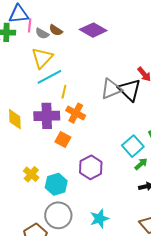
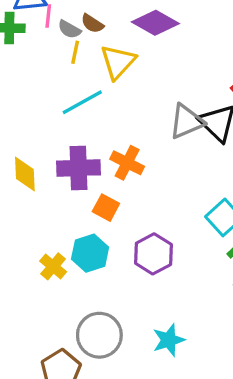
yellow triangle: (42, 58) -> (118, 62), moved
yellow line: (64, 92) -> (75, 52), moved
cyan hexagon: (56, 184) -> (90, 253), moved

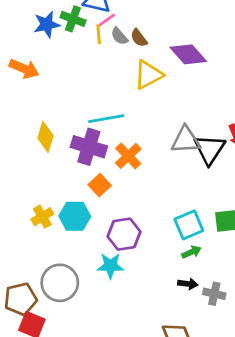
pink line: (48, 16) -> (107, 20), turned 30
yellow line: (75, 52) -> (99, 34), moved, turned -36
cyan line: (82, 102) -> (106, 119), moved
cyan star: (169, 340) -> (110, 266), moved

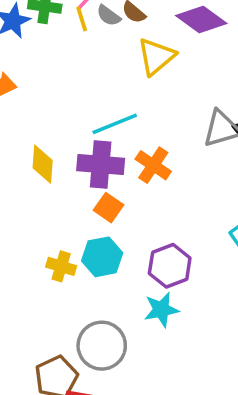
orange square: (100, 185) -> (108, 208), moved
yellow cross: (42, 217) -> (61, 266), turned -30

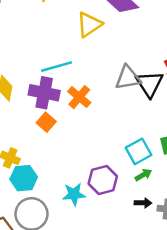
cyan hexagon: (102, 257) -> (24, 178), moved
purple hexagon: (170, 266) -> (103, 180), moved

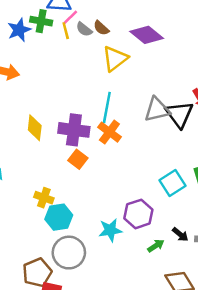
cyan line: (57, 67) -> (107, 108), moved, turned -60
green arrow: (143, 175) -> (156, 246), moved
black arrow: (143, 203) -> (180, 234), turned 42

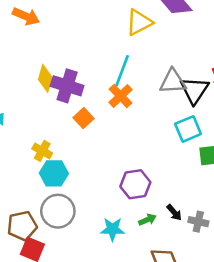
purple cross: (74, 130) -> (67, 86), moved
cyan square: (172, 183) -> (188, 129), moved
cyan star: (110, 230) -> (113, 229), moved

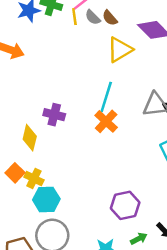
yellow diamond: (45, 78) -> (30, 138), moved
purple cross: (67, 86) -> (54, 115), size x0.7
orange square: (84, 118) -> (15, 173), moved

